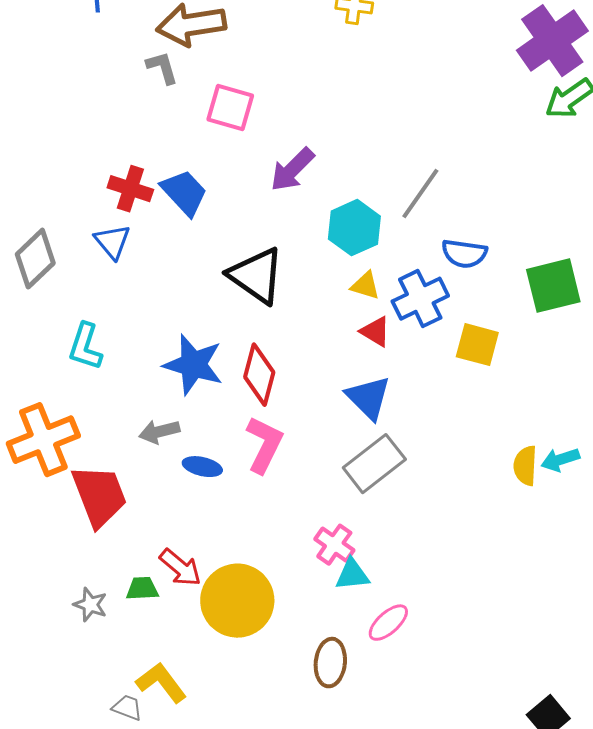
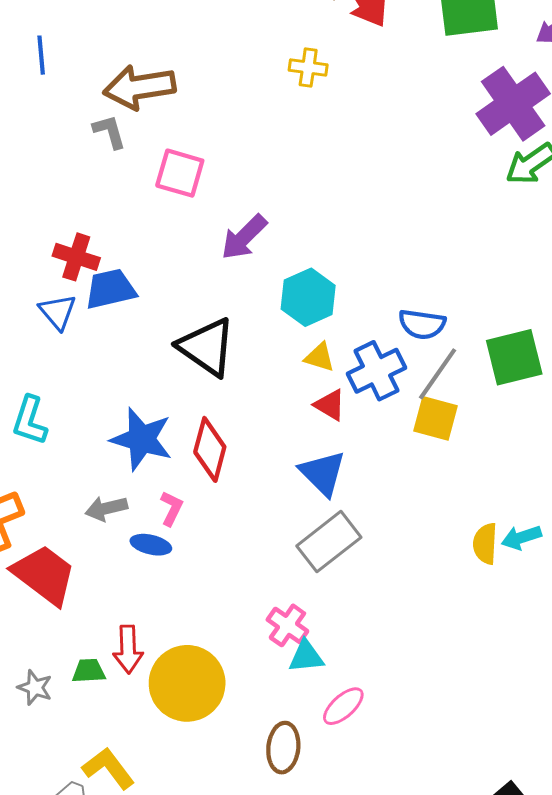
blue trapezoid: (184, 193) -> (110, 289), moved, turned -60
gray line: (420, 194) -> (438, 374), moved
pink L-shape: (264, 445) -> (172, 508), moved, size x0.6
red trapezoid: (99, 496) -> (44, 575), turned -32
red arrow: (180, 568) -> (128, 649), turned 48

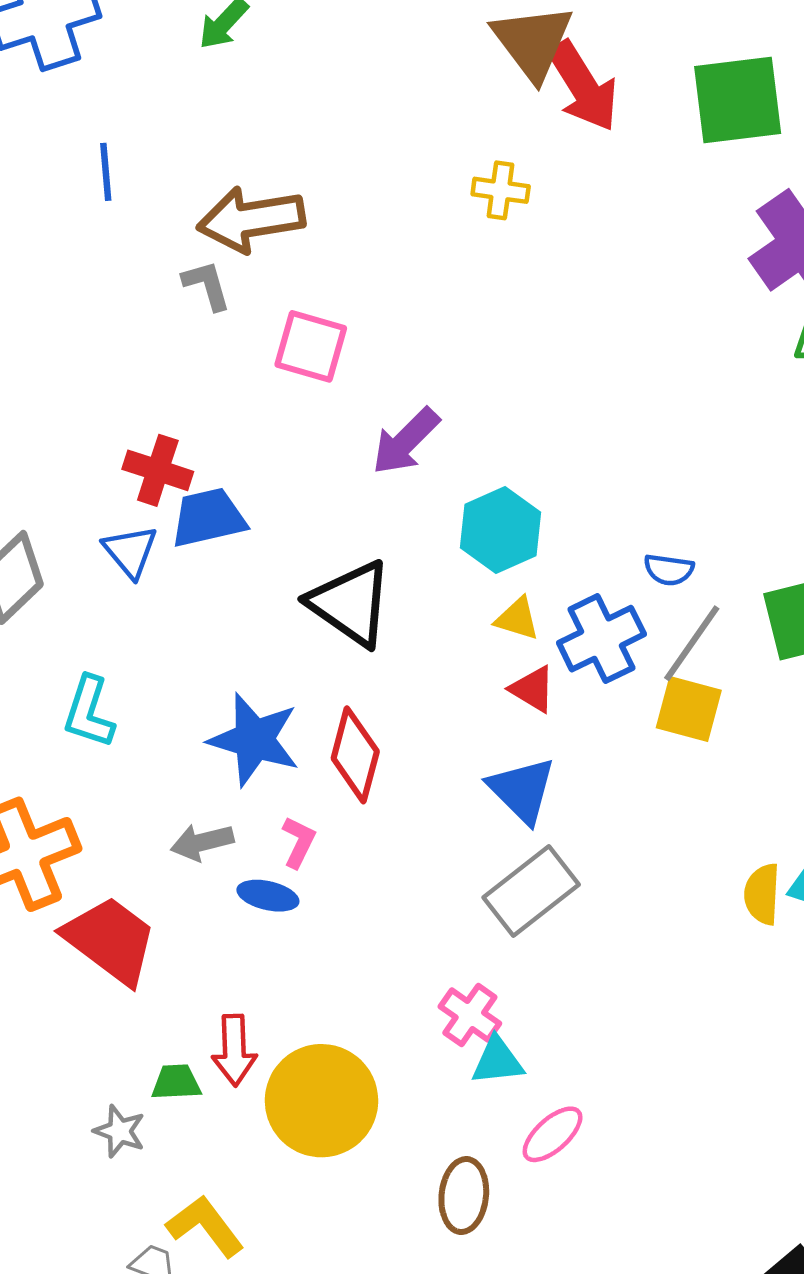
blue semicircle: (422, 324) -> (669, 570), size x0.7
gray star: (35, 688) -> (120, 1131), moved

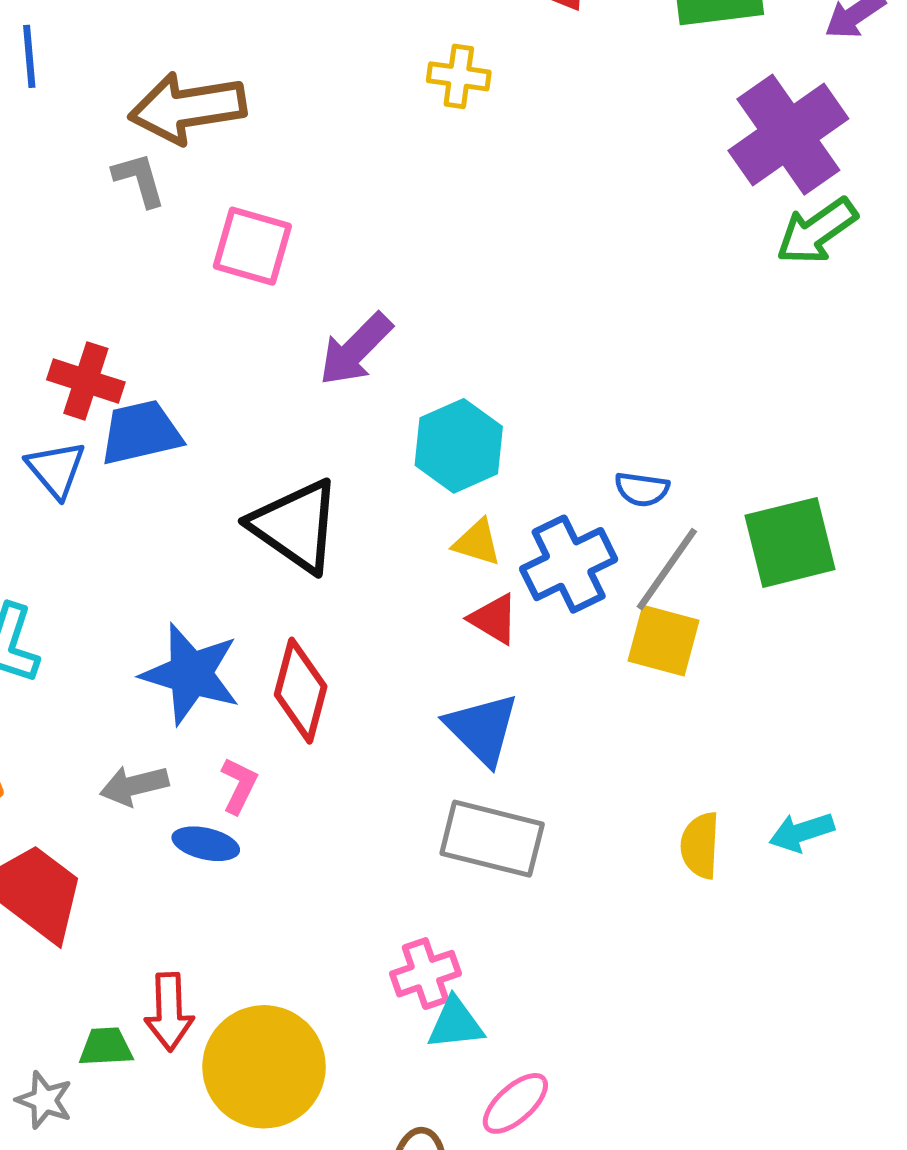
gray rectangle: (531, 891) -> (492, 839), turned 52
yellow semicircle: (762, 894) -> (700, 845), moved
pink cross: (470, 1015) -> (425, 974), turned 36

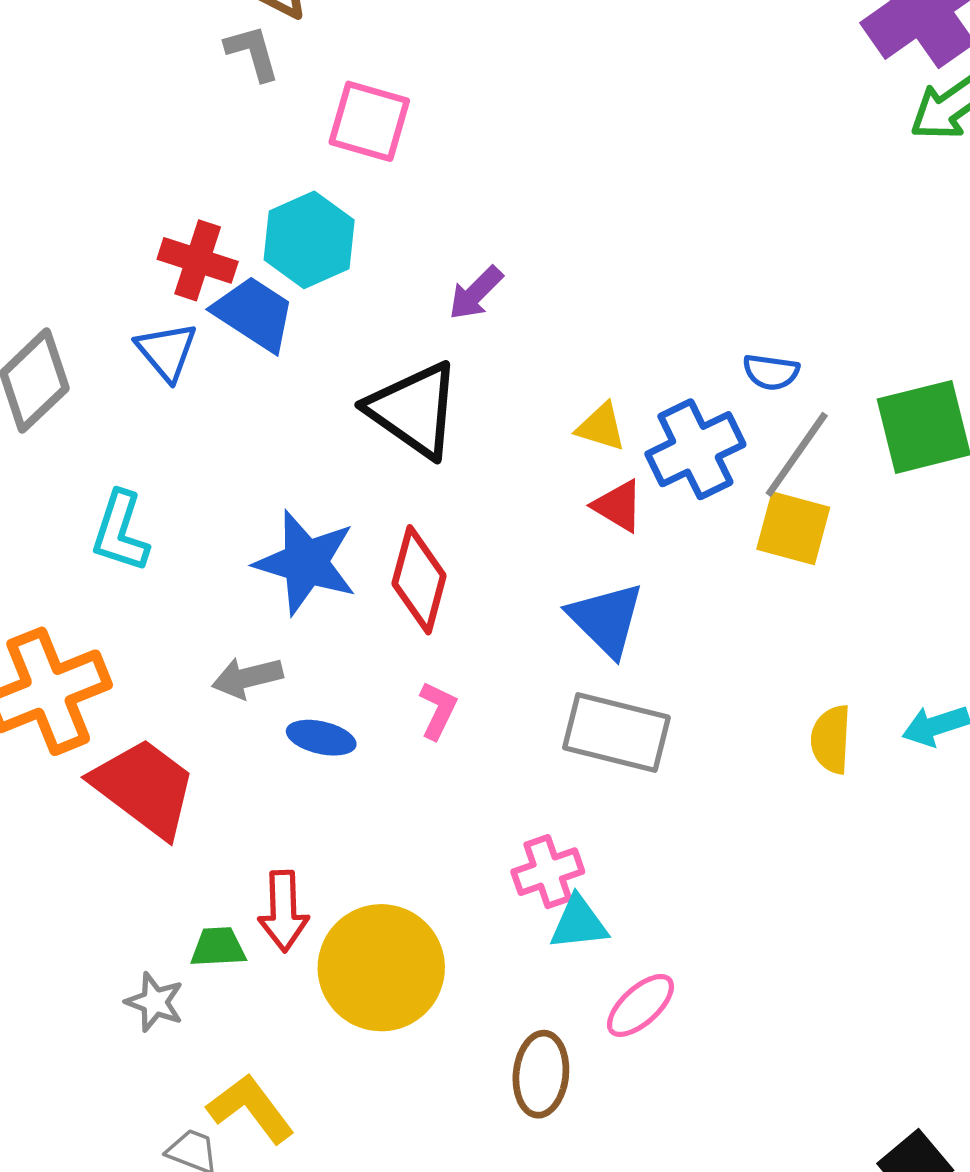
purple arrow: (356, 349) -> (476, 293), moved, size x0.7
blue trapezoid: (141, 433) -> (254, 314), turned 46
cyan hexagon: (459, 446) -> (309, 240), moved
pink L-shape: (239, 785) -> (438, 710), moved

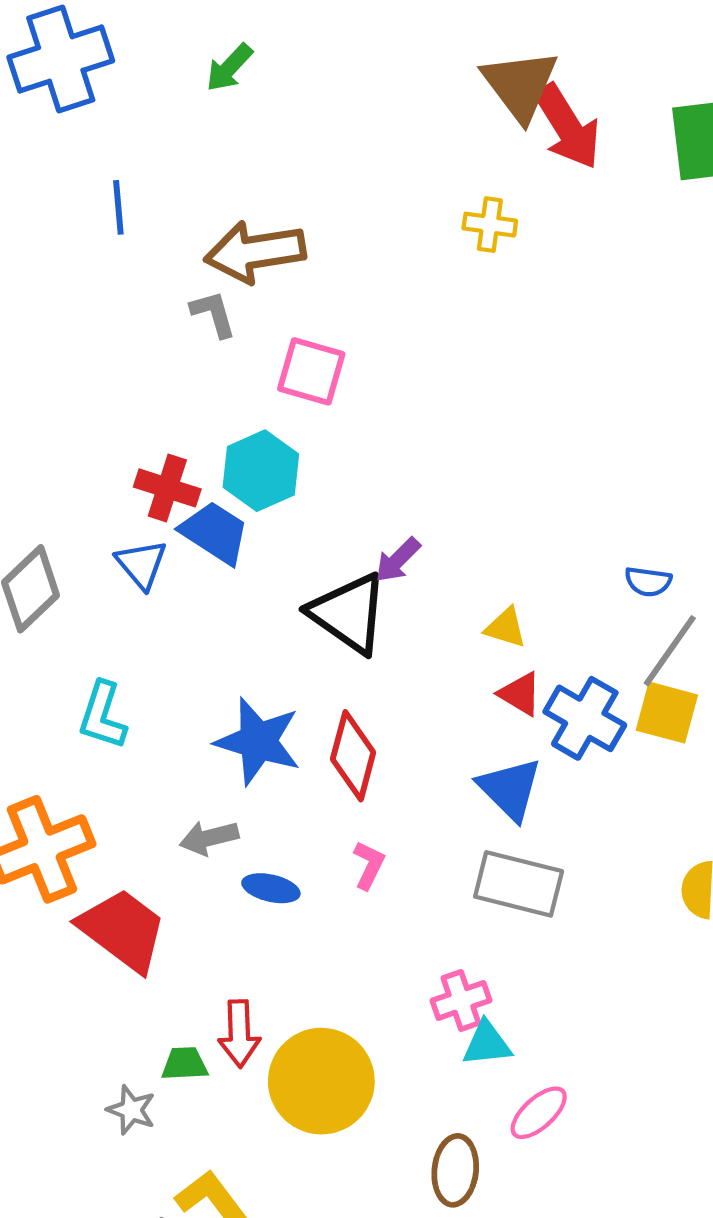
purple arrow: (476, 293) -> (398, 560), moved
blue cross: (695, 449) -> (585, 718), moved, turned -34

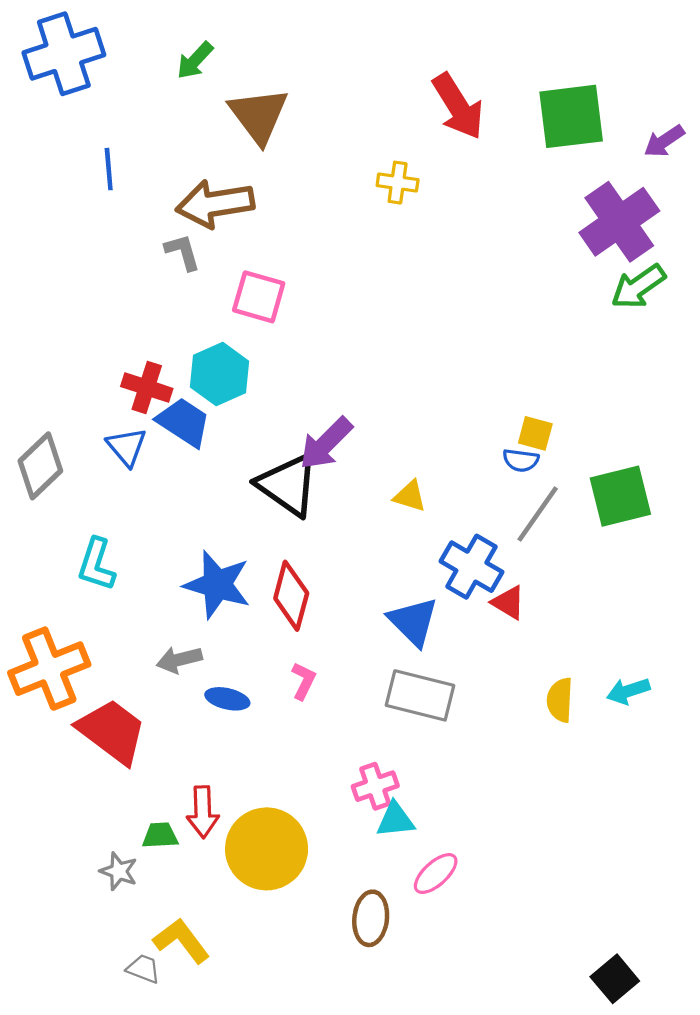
brown triangle: (520, 85) -> (259, 115), moved
purple arrow: (398, 560) -> (326, 443), size x1.5
red triangle: (520, 694) -> (508, 603), moved
yellow square: (667, 713) -> (535, 433), moved, size x0.7

